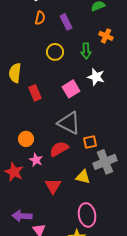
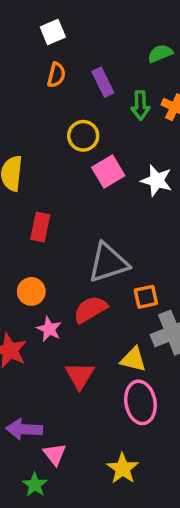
green arrow: (86, 51) -> (140, 105), moved
pink square: (71, 89) -> (108, 172), moved
red rectangle: (35, 93) -> (40, 227), moved, turned 35
gray triangle: (69, 123) -> (108, 263), turned -45
pink ellipse: (87, 215) -> (140, 402), moved

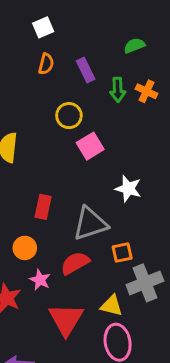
white star: (157, 181) -> (128, 189), moved
red rectangle: (40, 227) -> (43, 207), moved
red triangle: (80, 376) -> (66, 319), size x1.4

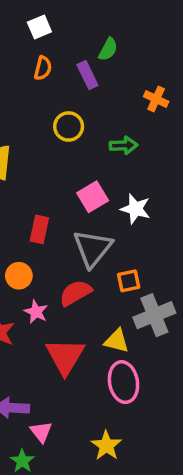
green semicircle: (134, 46) -> (108, 49), moved, turned 140
green arrow: (118, 90) -> (123, 145), moved, turned -90
pink square: (90, 146) -> (93, 197), moved
gray triangle: (90, 224) -> (93, 248), turned -33

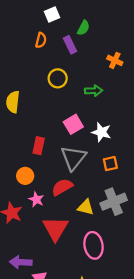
white square: (39, 27) -> (52, 14), moved
orange square: (129, 281) -> (110, 164), moved
yellow triangle: (117, 341) -> (86, 207), moved

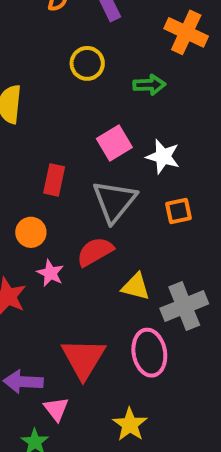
orange cross: (115, 60) -> (186, 32), size x1.5
gray cross: (114, 202) -> (184, 306), moved
red triangle: (55, 229) -> (83, 358), moved

